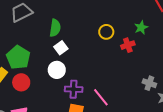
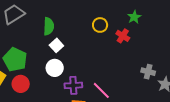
red cross: (128, 45) -> (123, 36), turned -32

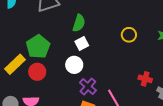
red cross: (123, 36) -> (145, 79), moved, turned -32
purple cross: (73, 85) -> (88, 87), turned 30

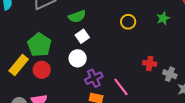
green semicircle: (79, 23) -> (77, 16), turned 60
purple cross: (88, 87) -> (94, 78), turned 30

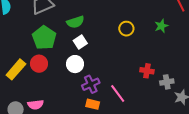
green pentagon: (39, 45) -> (44, 38), moved
red circle: (42, 70) -> (39, 64), moved
gray cross: (170, 74) -> (167, 82), turned -32

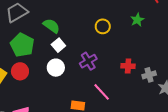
green semicircle: (75, 22) -> (51, 26), turned -120
purple cross: (91, 84) -> (88, 61), moved

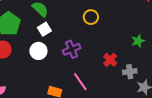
green star: (137, 20) -> (138, 41), moved
red cross: (128, 66) -> (110, 60), turned 32

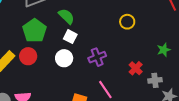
yellow circle: (91, 17) -> (127, 22), moved
white square: (44, 29) -> (70, 37), turned -32

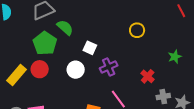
green semicircle: (66, 16) -> (65, 27), moved
white square: (70, 37) -> (90, 48), moved
gray cross: (155, 80) -> (163, 97), moved

